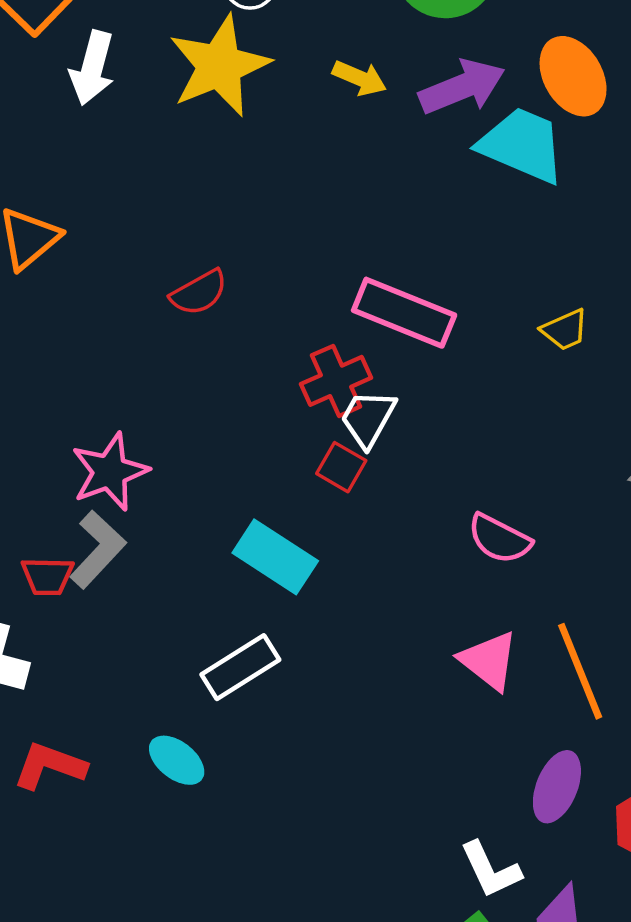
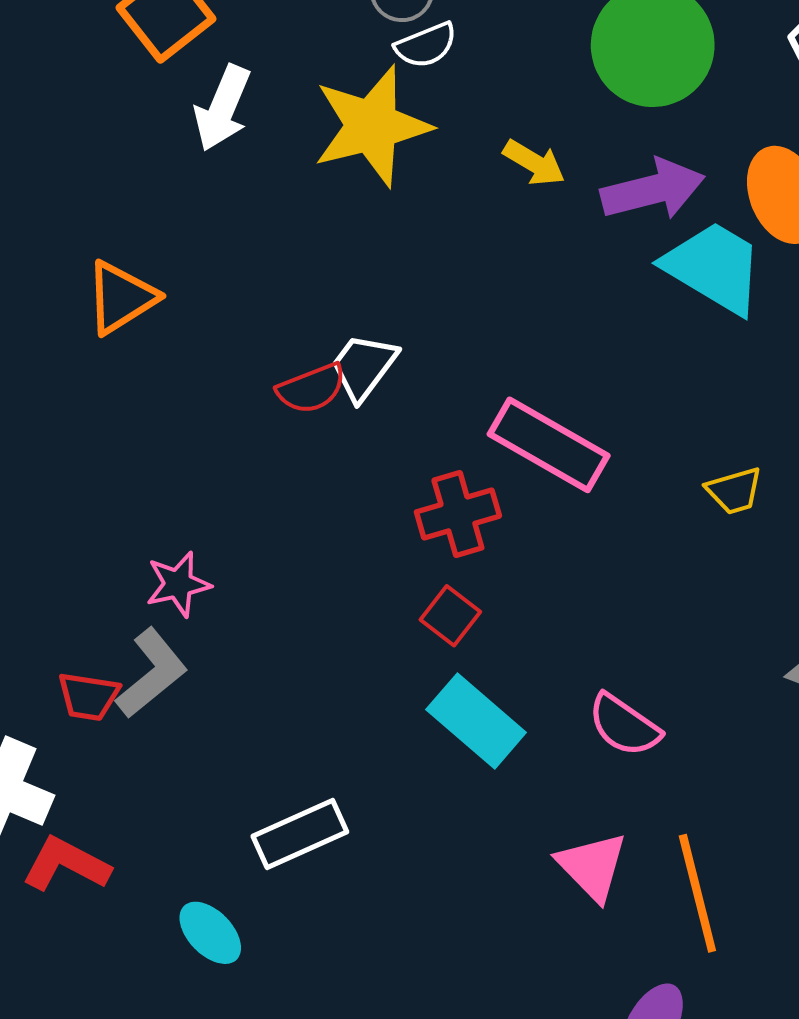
white trapezoid: (368, 418) -> (364, 367), moved
pink star: (110, 472) -> (178, 584), size x0.7
cyan rectangle: (275, 557) -> (476, 721), moved
red L-shape: (50, 766) -> (66, 864), moved

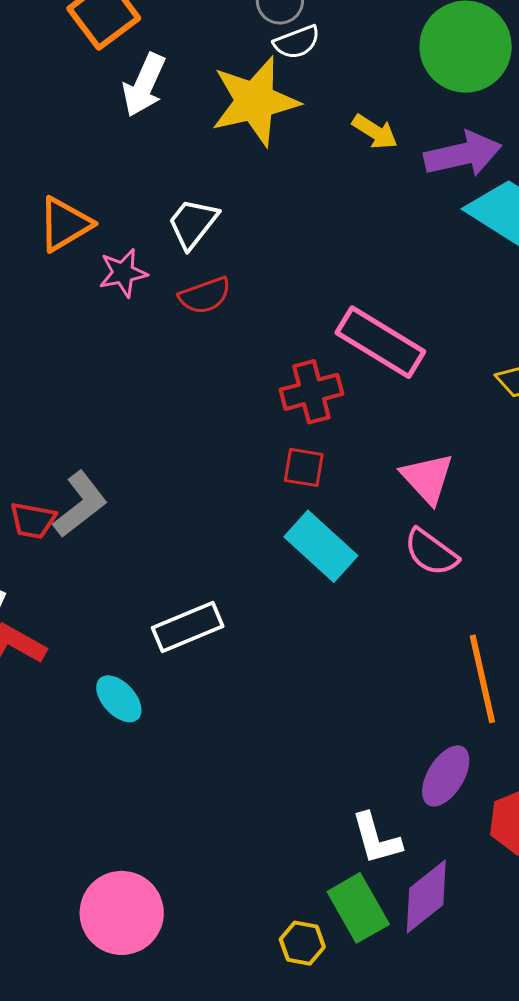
white trapezoid: (364, 367) -> (193, 223), moved
pink star: (178, 584) -> (123, 273), moved
red square: (450, 616) -> (304, 467), turned -30
pink triangle: (592, 866) -> (427, 478), moved

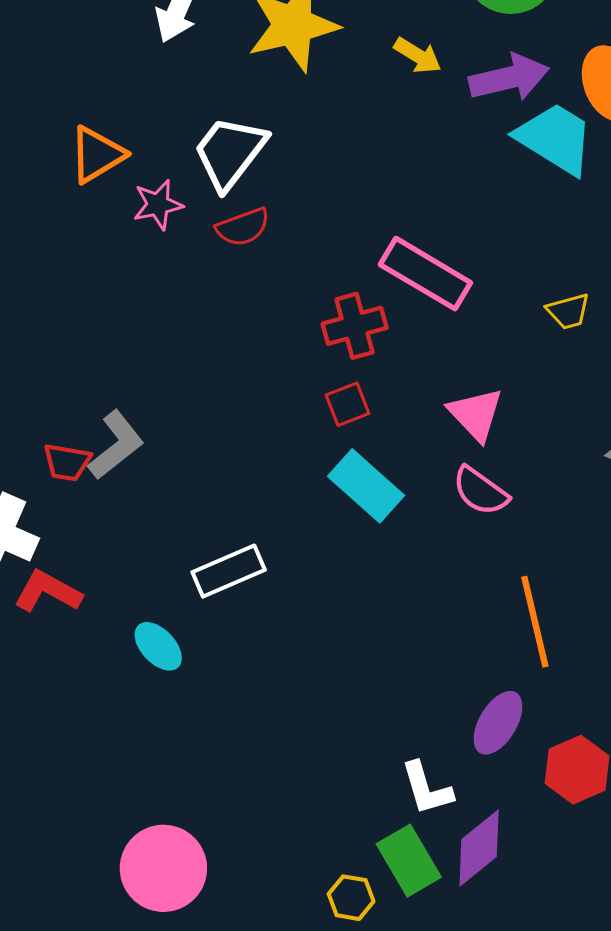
white trapezoid: (193, 223) -> (230, 152), size x1.4
red square: (304, 467) -> (347, 404), turned -30

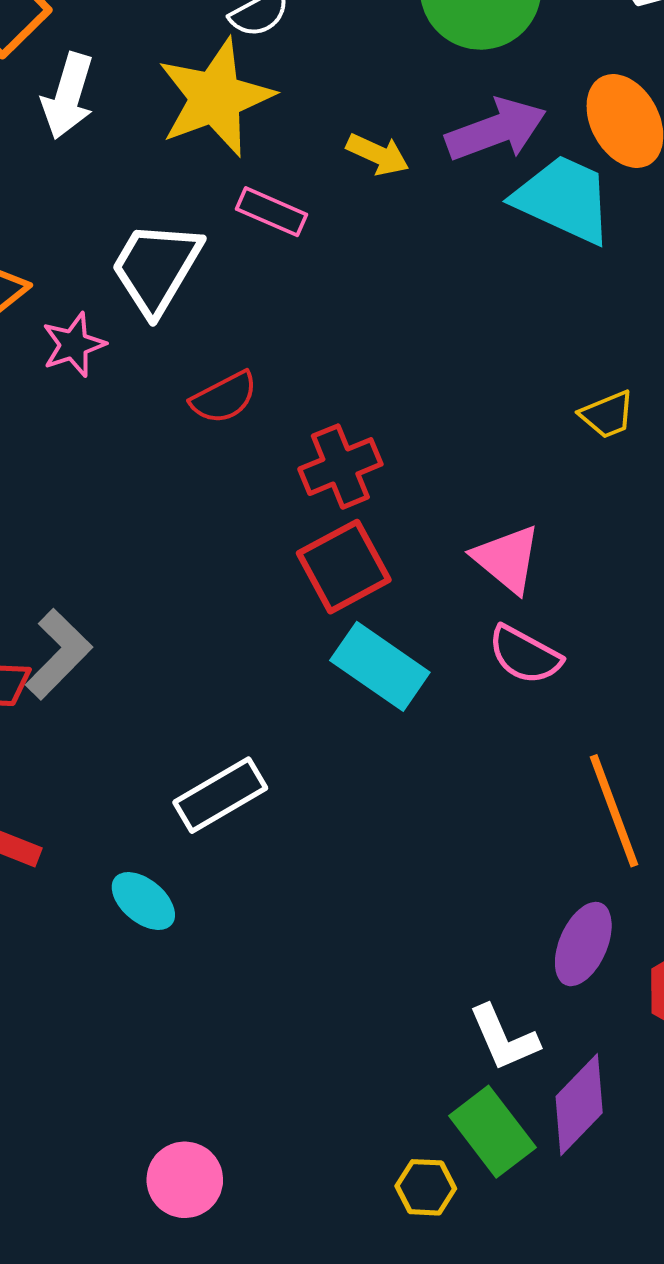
yellow arrow: (418, 55) -> (378, 154), moved
red semicircle: (243, 227) -> (224, 398), moved
pink rectangle: (425, 274) -> (271, 212), moved, size x0.6
red square: (347, 404) -> (344, 567), size x1.6
pink circle: (163, 868) -> (185, 1180), size x0.7

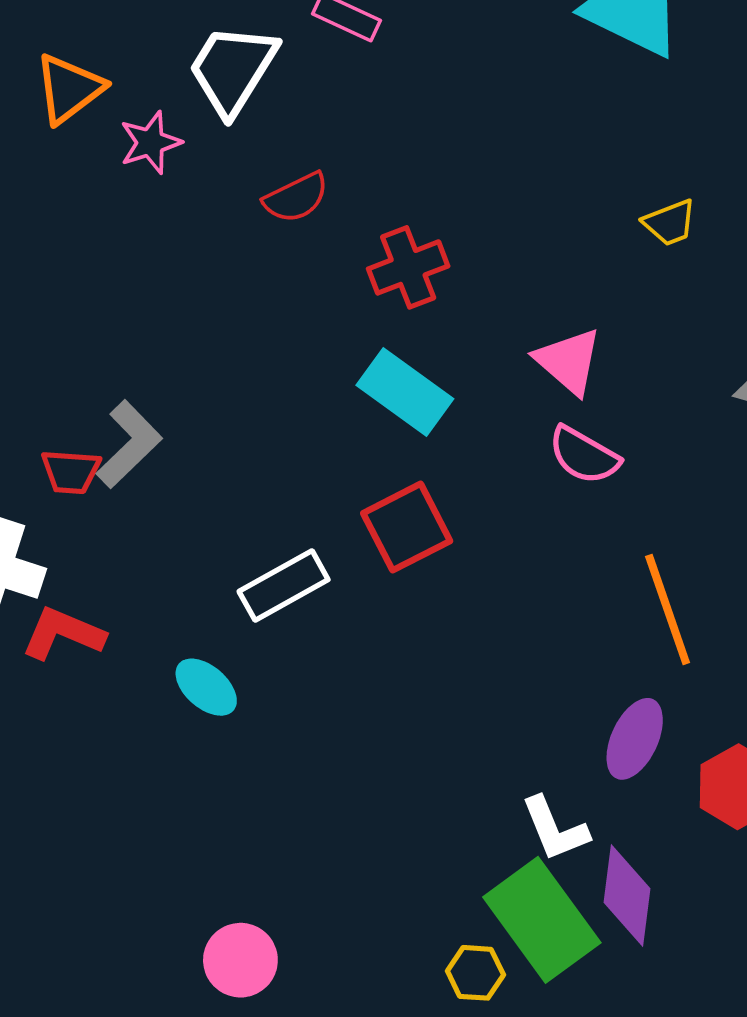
red square: (344, 567) -> (407, 527), moved
cyan rectangle: (380, 666) -> (405, 392), moved
purple diamond: (579, 1105) -> (627, 896), turned -38
green rectangle: (492, 1132) -> (542, 920), size x1.4

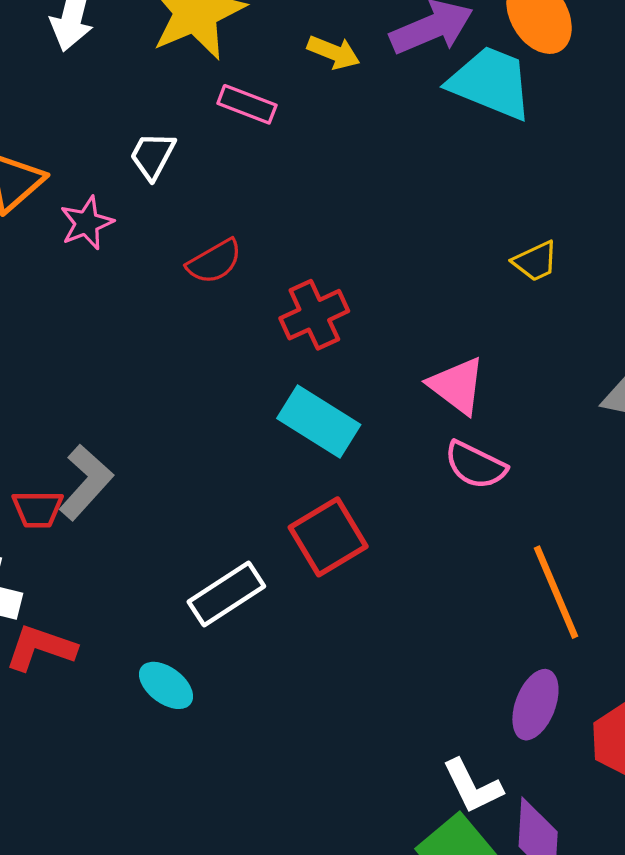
white trapezoid: (233, 69) -> (153, 156), size x0.6

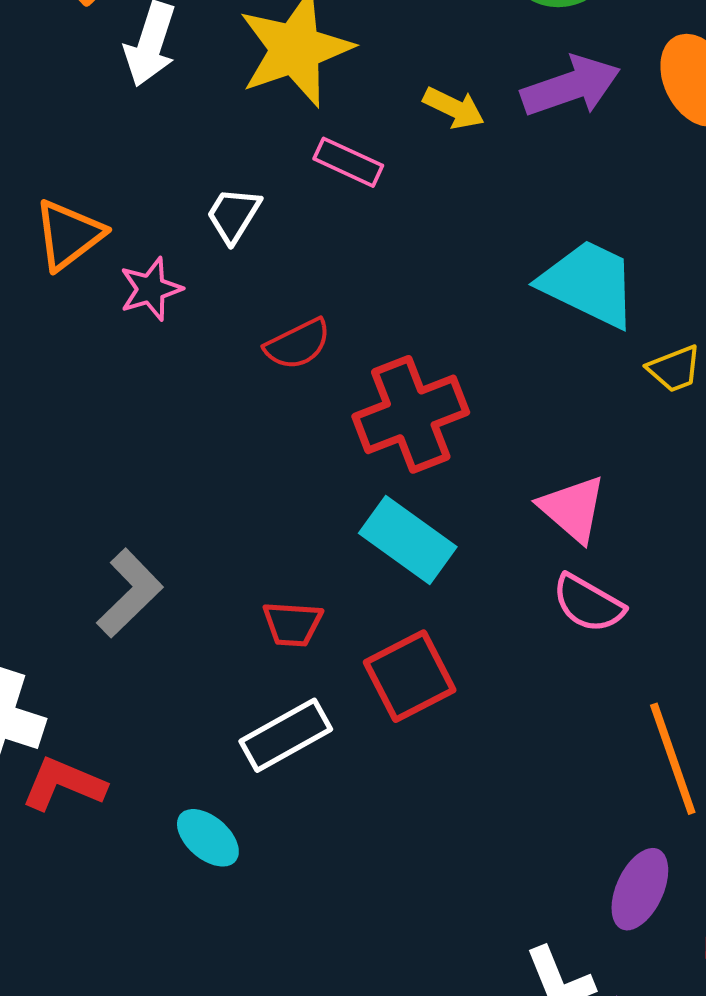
cyan trapezoid: (491, 83) -> (589, 283), moved
red cross: (314, 315) -> (411, 414), size x1.4
red trapezoid: (38, 509) -> (293, 624), moved

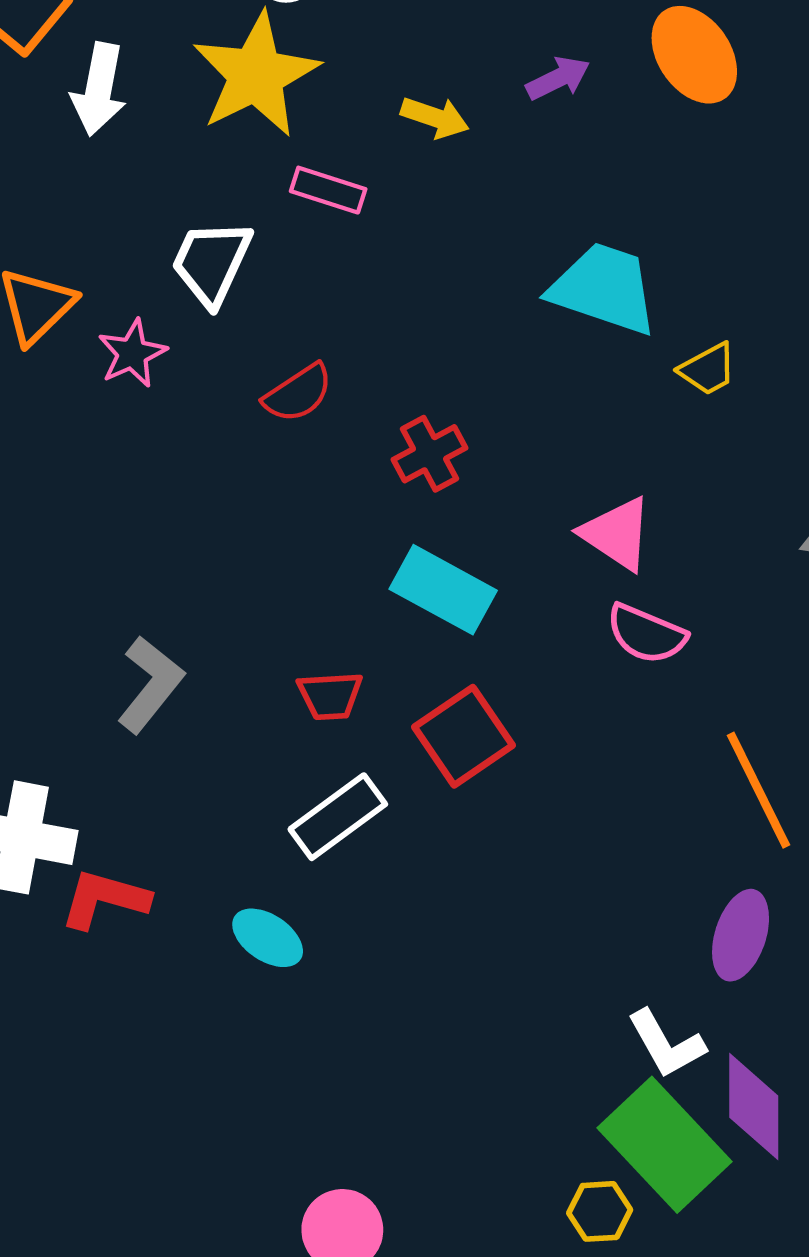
purple arrow: (571, 86) -> (558, 78), size x0.6
white trapezoid: (233, 215) -> (211, 262), size x1.4
red cross: (411, 414) -> (430, 454), size x0.6

